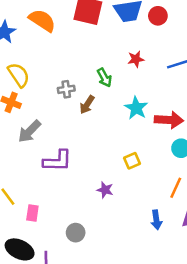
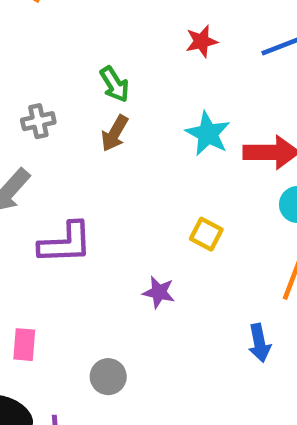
green arrow: (104, 78) -> (114, 84), moved
gray cross: (66, 89) -> (38, 121), moved
yellow square: (132, 161) -> (206, 234), turned -35

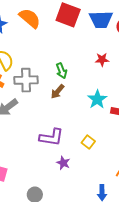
gray cross: (38, 121) -> (26, 80), size x1.6
purple L-shape: (65, 243) -> (51, 137), moved

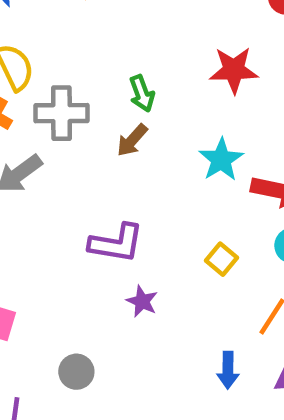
red star: (102, 60) -> (234, 70), size x1.5
yellow square: (88, 142) -> (222, 259), moved

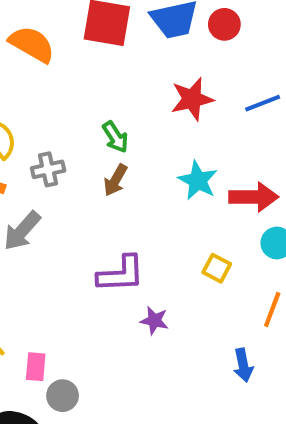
gray cross: (61, 113) -> (48, 169), size x0.7
gray circle: (76, 372) -> (63, 396), moved

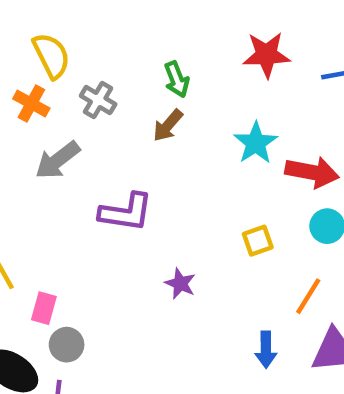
gray cross: (48, 169) -> (98, 100), turned 32
yellow square: (217, 268) -> (258, 241), turned 32
purple L-shape: (121, 274) -> (126, 212), moved

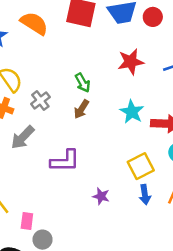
gray cross: (98, 100) -> (40, 101), turned 30
yellow square: (258, 241) -> (141, 166), size x1.5
blue arrow: (266, 350) -> (145, 195), moved

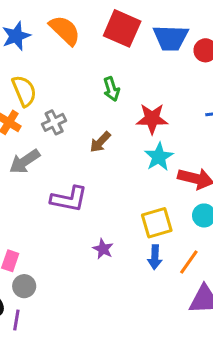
red star: (131, 62) -> (152, 119), moved
green arrow: (83, 83) -> (111, 89), moved

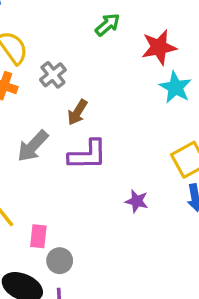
green arrow: (111, 89) -> (108, 25), turned -100
brown arrow: (100, 142) -> (78, 112), moved
gray arrow: (25, 161) -> (33, 146), moved

